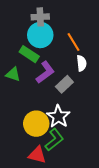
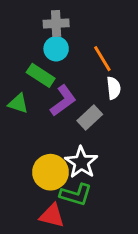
cyan circle: (40, 35) -> (56, 49), size x0.7
green L-shape: (54, 140) -> (76, 195), turned 55

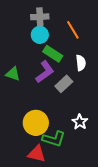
orange line: (102, 59) -> (73, 30), moved
green rectangle: (41, 75) -> (53, 54), moved
white star: (81, 162) -> (80, 122), moved, size x0.7

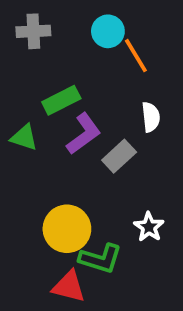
gray cross: (40, 17) -> (33, 31), moved
cyan circle: (40, 35) -> (108, 31), moved
green rectangle: (53, 54) -> (61, 100), moved, turned -60

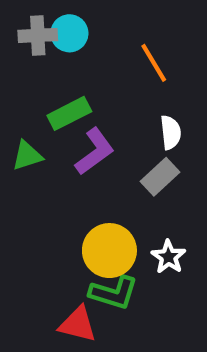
cyan circle: (108, 31) -> (69, 33), moved
green triangle: (24, 138) -> (27, 156), turned -36
gray rectangle: (119, 156) -> (160, 177), moved
yellow circle: (67, 229) -> (109, 251), moved

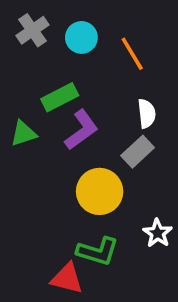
cyan circle: (69, 33) -> (81, 37), moved
gray cross: (38, 35) -> (32, 30), turned -32
yellow circle: (109, 251) -> (100, 191), moved
white star: (168, 257) -> (158, 233), moved

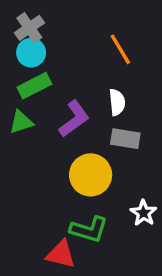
cyan circle: (81, 37) -> (31, 53), moved
green rectangle: (60, 97) -> (34, 86), moved
white semicircle: (147, 114) -> (117, 102), moved
gray rectangle: (138, 152) -> (125, 139), turned 52

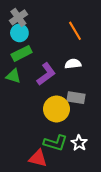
white semicircle: (117, 102) -> (73, 64), turned -91
green triangle: (21, 122) -> (13, 76), turned 35
gray rectangle: (125, 139) -> (76, 98), moved
white star: (143, 213) -> (79, 143), moved

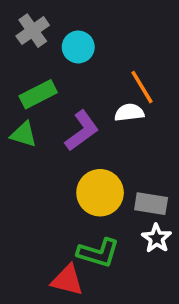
orange line: (75, 31) -> (142, 87), moved
cyan circle: (19, 33) -> (78, 47), moved
gray rectangle: (76, 98) -> (151, 204), moved
white star: (79, 143) -> (157, 238), moved

